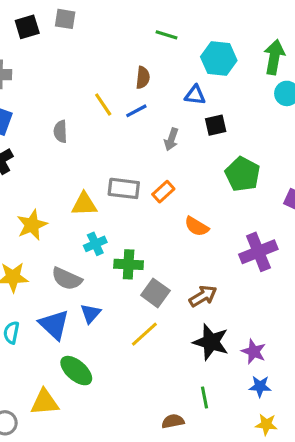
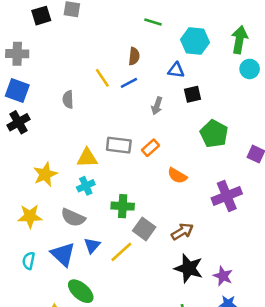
cyan cross: (95, 244) -> (86, 186), moved
yellow line: (144, 334) -> (121, 252), moved

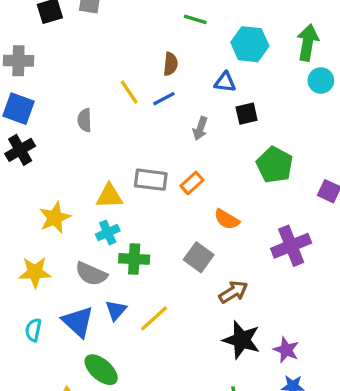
green cross: (123, 206) -> (134, 259), moved
gray square: (144, 229) -> (199, 257), moved

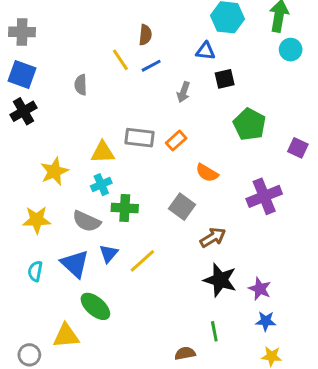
brown semicircle: (170, 64) -> (145, 35), moved

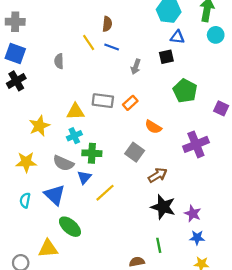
blue triangle: (205, 51) -> (177, 37), moved
blue line: (151, 66) -> (112, 47), turned 48
blue triangle: (109, 254) -> (84, 177), moved

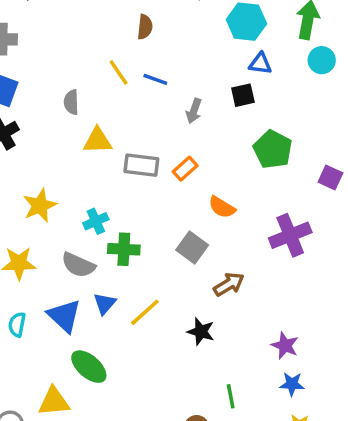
brown semicircle: (107, 24) -> (145, 27), moved
yellow triangle: (75, 112) -> (98, 141), moved
blue triangle: (84, 177) -> (105, 304), moved
black star: (163, 207) -> (201, 332), moved, size x0.7

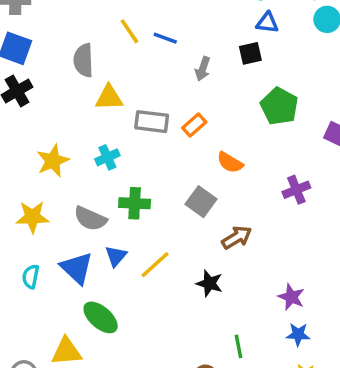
gray semicircle: (71, 102) -> (83, 60), size x1.4
cyan cross: (96, 221) -> (107, 157), moved
purple cross: (290, 235) -> (296, 190), size x0.7

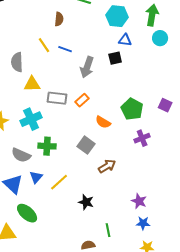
gray arrow: (203, 69) -> (87, 67), size x1.5
green pentagon: (279, 106) -> (132, 109), moved
cyan cross: (107, 157) -> (31, 119), size x1.5
black star: (210, 283) -> (86, 202), moved

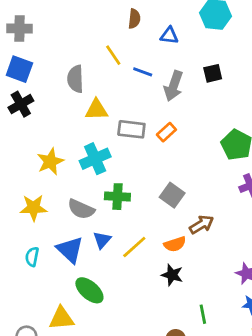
blue triangle: (125, 40) -> (169, 35), moved
blue line: (65, 49) -> (143, 72), moved
orange semicircle: (103, 122) -> (175, 244), moved, turned -49

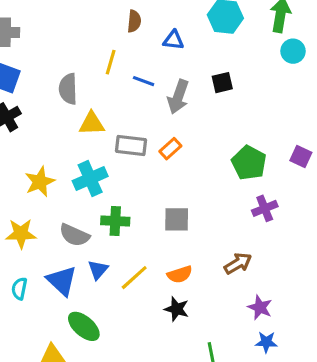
yellow line: (113, 55) -> (111, 62), turned 50
gray square: (172, 195) -> (177, 219), turned -35
brown arrow: (201, 225) -> (238, 263), moved

